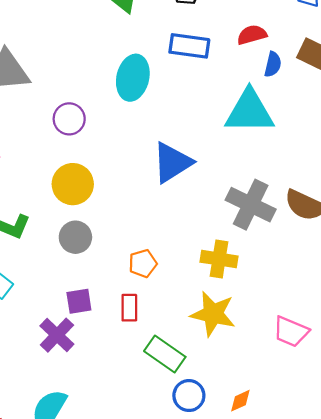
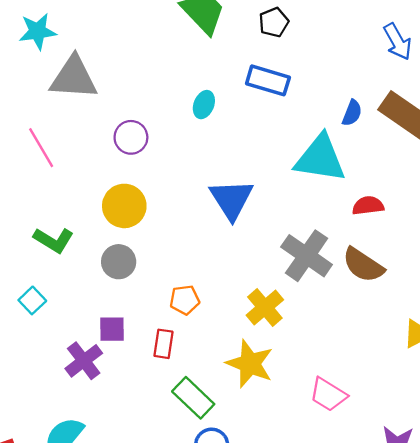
red semicircle: (252, 35) -> (368, 206), moved
cyan ellipse: (133, 78) -> (204, 105), size x0.6
blue triangle: (172, 163) -> (231, 199), turned -39
yellow cross: (219, 259) -> (265, 307), turned 32

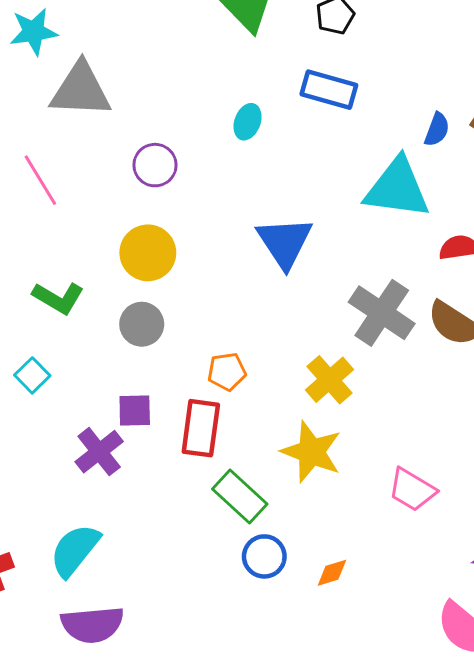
red rectangle: (164, 344) -> (201, 428), size x1.5

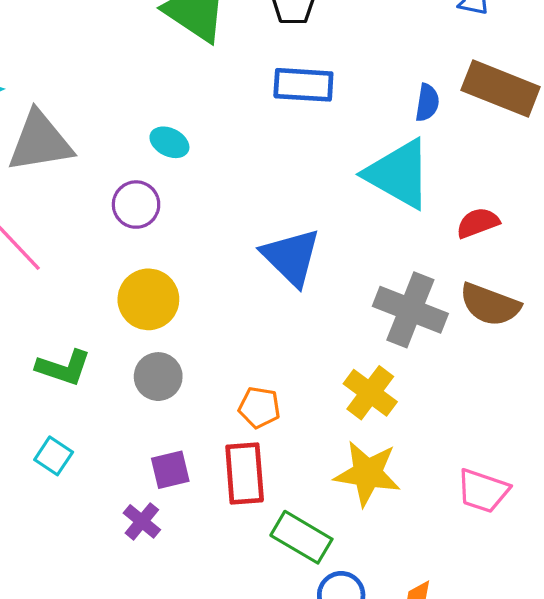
cyan ellipse: (248, 122) -> (169, 142), moved, turned -72
cyan triangle: (397, 188) -> (399, 174), turned 34
orange pentagon: (227, 372) -> (259, 407), turned 30
purple cross: (99, 452) -> (142, 521), size x0.7

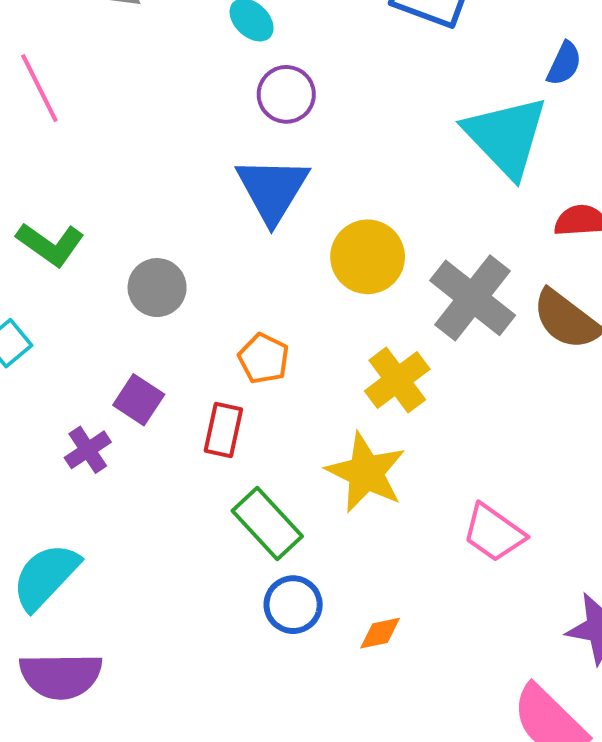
purple circle: (136, 205) -> (286, 94), moved
blue triangle: (291, 257) -> (272, 189), moved
yellow circle: (148, 299) -> (368, 257), moved
purple square: (170, 470) -> (139, 400), turned 30
red rectangle: (245, 474) -> (223, 430), size x0.7

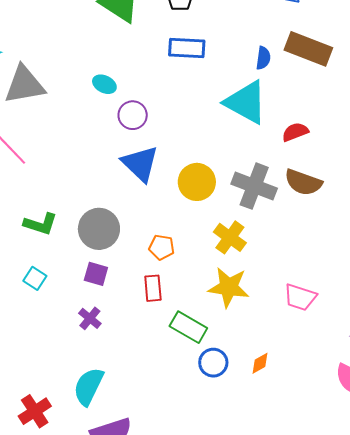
gray circle: (157, 288) -> (99, 229), size x1.4
purple square: (139, 400) -> (96, 274), moved

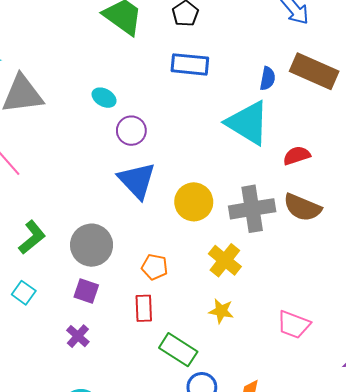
gray cross: (254, 186) -> (252, 209), turned -33
green L-shape: (40, 224) -> (32, 237), turned -60
yellow star: (229, 287) -> (221, 311), size x0.6

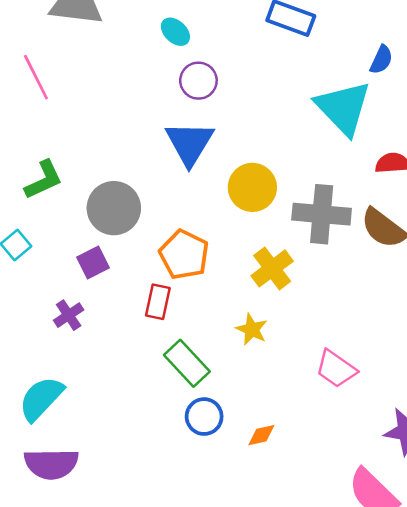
orange pentagon: (155, 267) -> (184, 255), size x1.5
purple square: (86, 291) -> (93, 263), turned 30

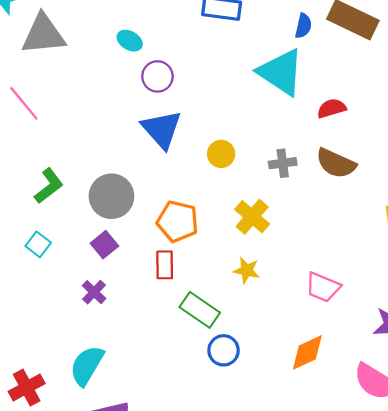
yellow circle: (252, 187) -> (221, 154), size x0.7
gray cross: (322, 214) -> (283, 163), size x0.6
orange diamond: (261, 435) -> (307, 352), moved, size x1.6

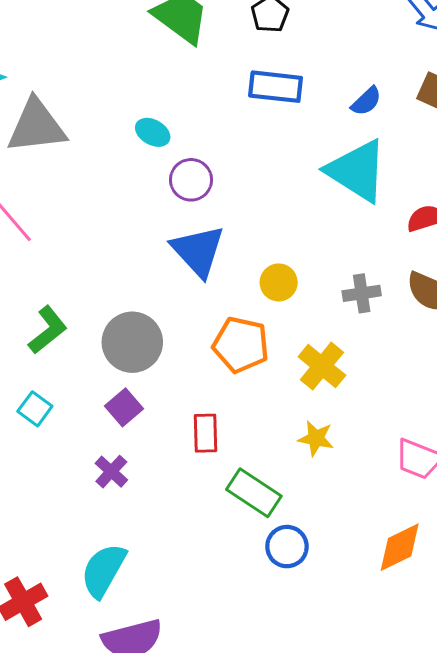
blue semicircle: (303, 26) -> (366, 101), moved, turned 35
orange pentagon: (178, 221) -> (241, 345), moved

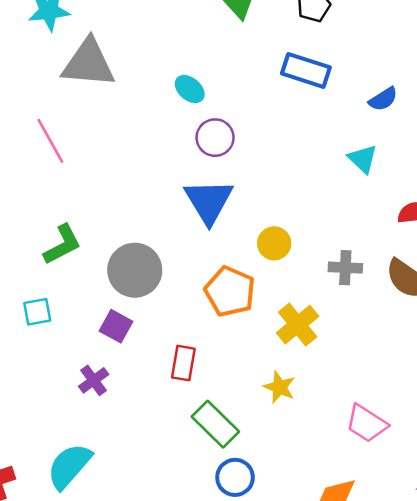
cyan triangle: (357, 171) -> (363, 159), size x0.5
purple square: (124, 407) -> (116, 326), turned -32
cyan square: (35, 409) -> (37, 312), turned 32

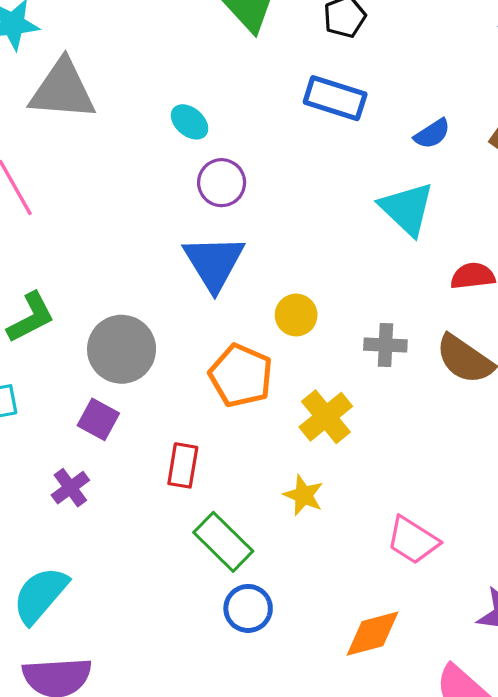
cyan triangle: (363, 159) -> (407, 209), size x1.5

